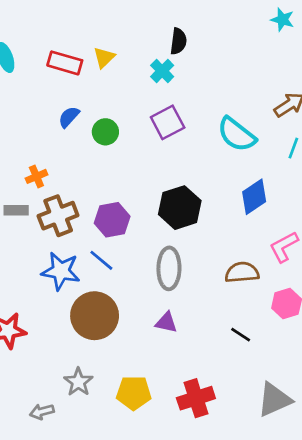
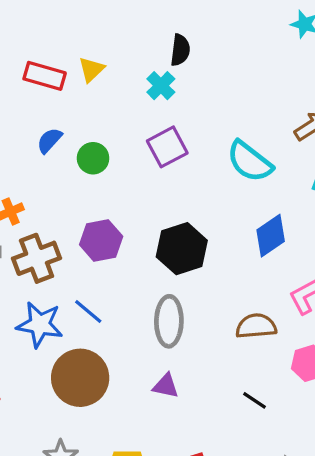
purple hexagon: (112, 220) -> (101, 241), moved

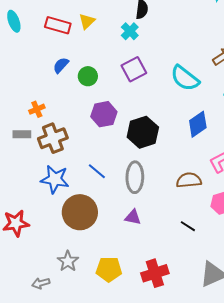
purple hexagon: (101, 241) -> (104, 114), moved
blue line: (88, 312) -> (97, 171), moved

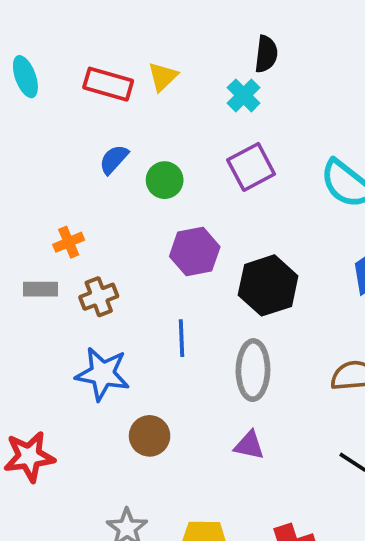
brown cross: (53, 138) -> (99, 297), size x0.7
blue line: (97, 171) -> (182, 338), moved, turned 48
brown circle: (80, 212) -> (150, 436), size x0.6

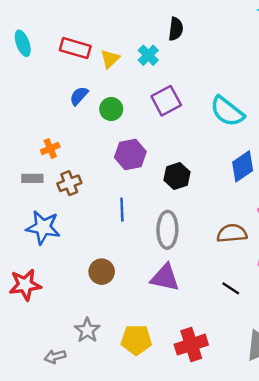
yellow triangle: (163, 77) -> (110, 59), moved
cyan cross: (244, 95) -> (148, 55), moved
black hexagon: (268, 285) -> (177, 176), size x0.7
blue star: (103, 374) -> (43, 227), moved
purple triangle: (249, 445) -> (165, 278), size x1.5

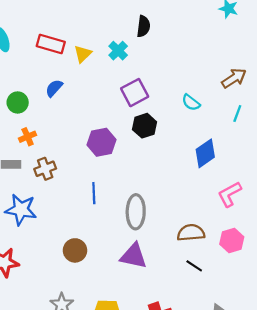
green circle: (111, 109) -> (18, 102), moved
cyan semicircle: (227, 111) -> (191, 102), size x0.6
black hexagon: (177, 176) -> (145, 126), moved
brown semicircle: (232, 233) -> (191, 233), moved

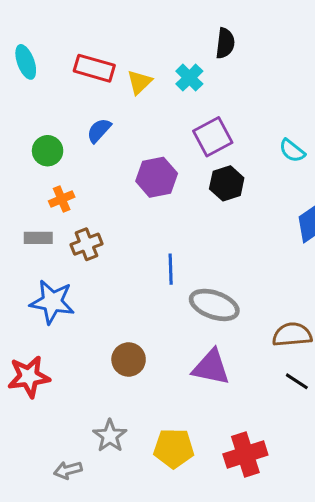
purple hexagon: (101, 142) -> (157, 177), moved
blue line: (94, 193) -> (171, 269), moved
gray ellipse: (136, 212) -> (214, 305), turned -72

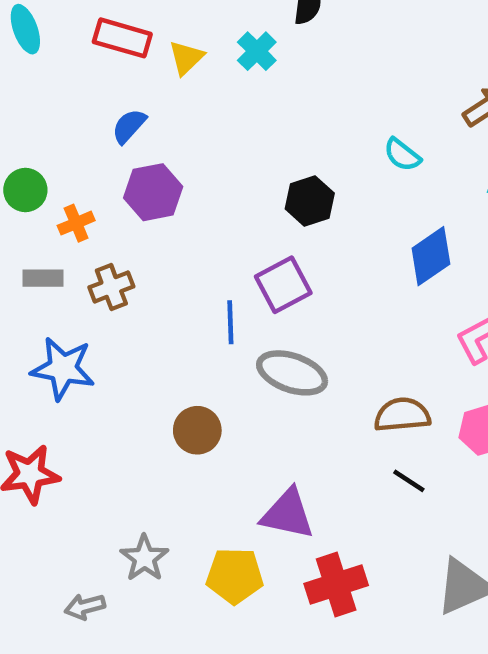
purple square: (213, 137) -> (283, 285), moved
green circle: (48, 151) -> (25, 190), moved
purple hexagon: (157, 177) -> (153, 192), moved
brown circle: (129, 359) -> (197, 430), moved
purple triangle: (211, 367) -> (288, 514), moved

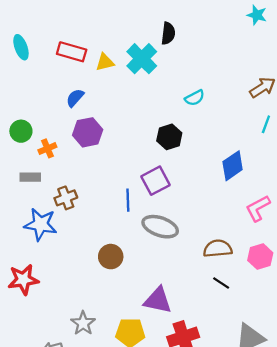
cyan cross: (257, 51) -> (142, 59), size x1.5
yellow triangle: (186, 58) -> (105, 62), turned 30
cyan semicircle: (402, 155) -> (195, 98), moved, turned -66
brown cross: (111, 287) -> (66, 198), moved

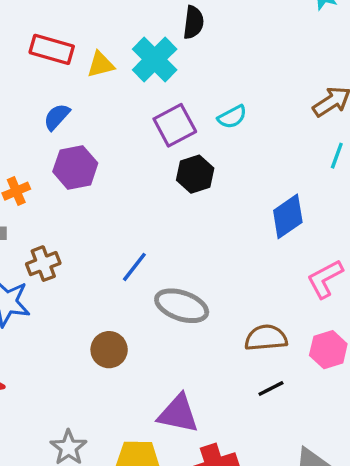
purple square: (156, 181) -> (175, 125), moved
blue line: (128, 200) -> (134, 267), turned 40
black line: (221, 283) -> (271, 388), turned -60

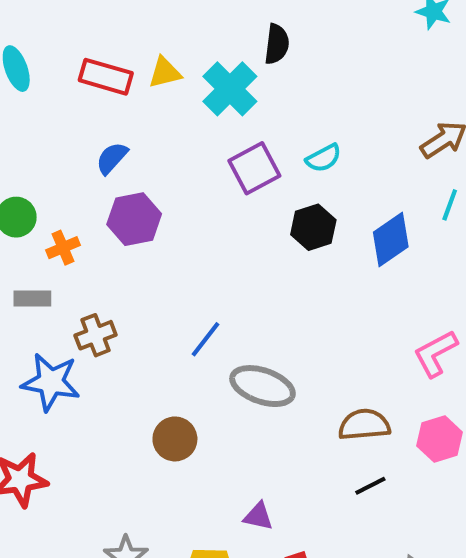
yellow triangle: (101, 65) -> (165, 73), moved
black hexagon: (195, 174) -> (313, 227), moved
blue diamond: (288, 216) -> (391, 239), moved
purple triangle: (178, 414) -> (258, 516), size x0.6

